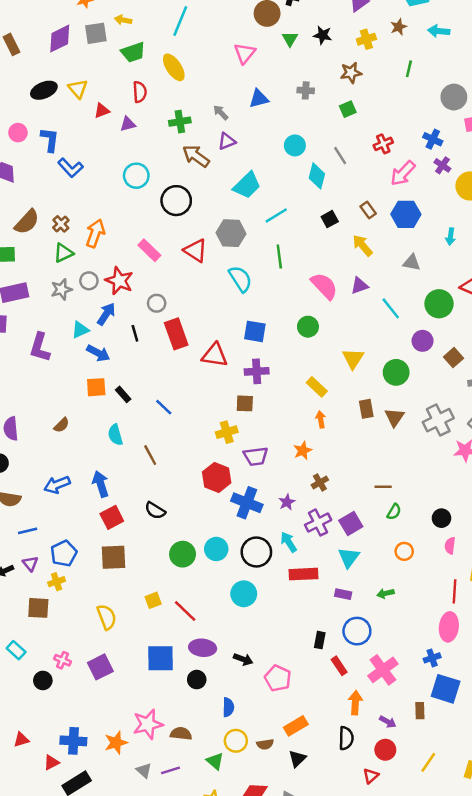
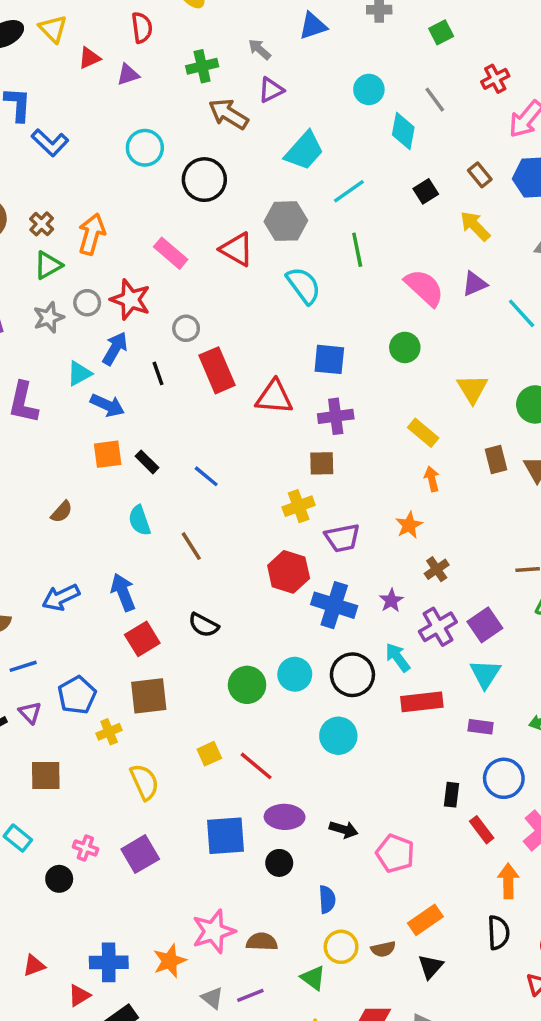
yellow cross: (57, 582) -> (109, 732), moved

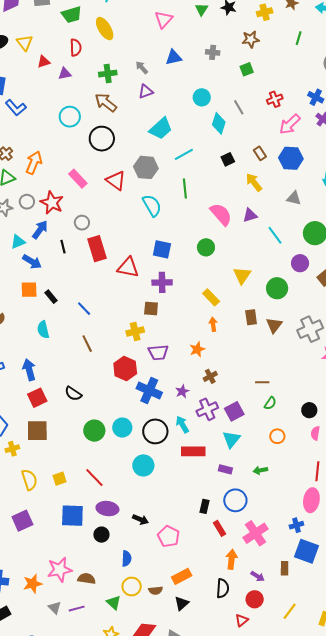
brown arrow: (228, 114) -> (106, 103), moved
brown line: (191, 546) -> (87, 344), moved
yellow square: (209, 754) -> (59, 479), moved

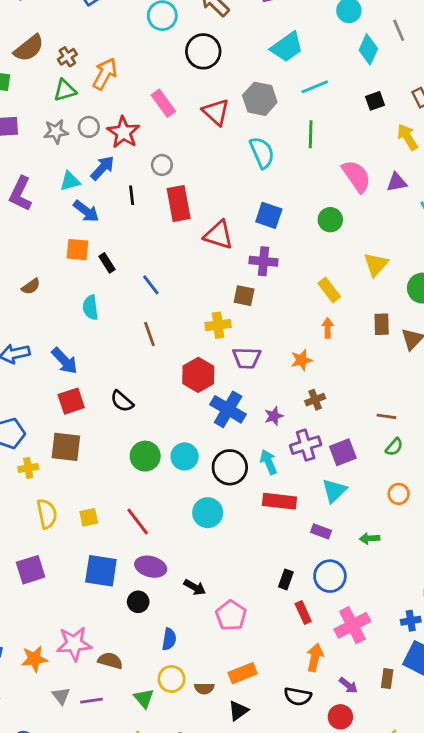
blue arrow: (29, 370) -> (65, 361), turned 145
black semicircle: (223, 588) -> (298, 696), turned 90

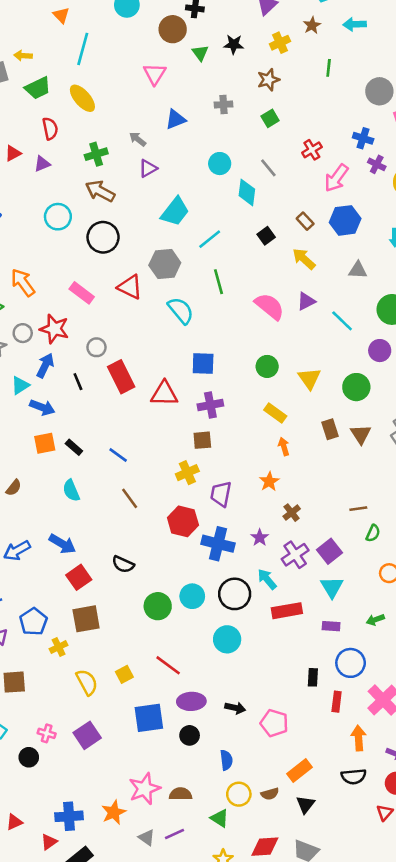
orange arrow: (105, 74) -> (23, 283), turned -48
green circle: (330, 220) -> (267, 366), moved
purple trapezoid: (247, 358) -> (221, 494), turned 116
red rectangle: (303, 612) -> (337, 702), turned 48

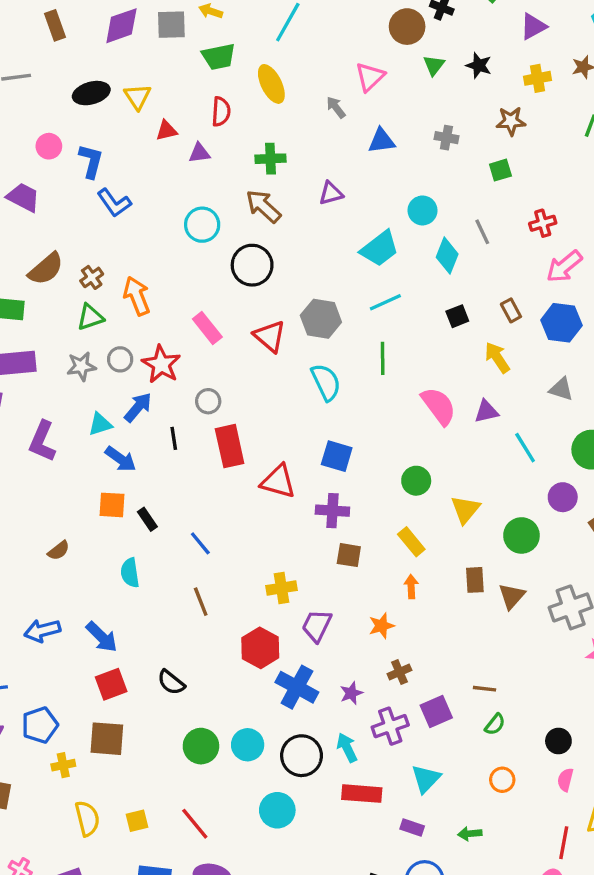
gray arrow: (138, 139) -> (336, 107), moved
cyan trapezoid: (175, 212) -> (380, 249), moved
brown square: (202, 440) -> (349, 555), moved
purple square: (330, 551) -> (436, 711), moved

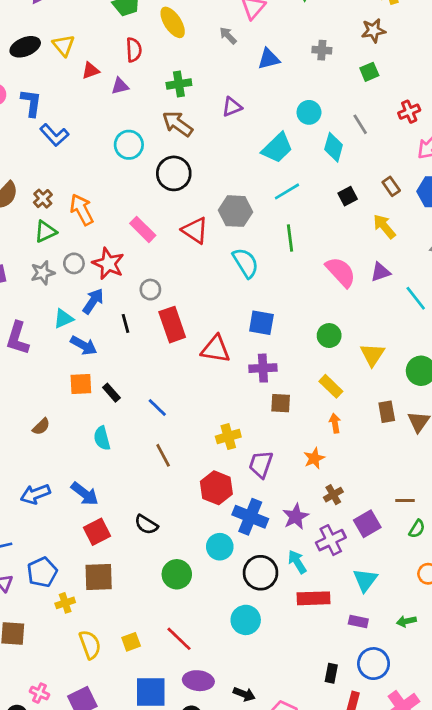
purple star: (351, 693) -> (296, 517), size x1.4
cyan circle: (248, 745) -> (220, 547), moved

